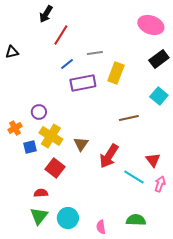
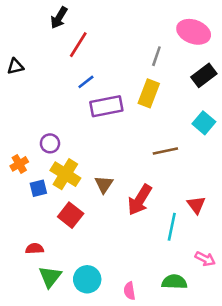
gray line: (95, 53) -> (156, 56), moved, turned -63
cyan line: (134, 177) -> (172, 227), turned 70
pink arrow: (160, 184) -> (205, 259), moved, turned 98
red semicircle: (41, 193) -> (35, 249), moved

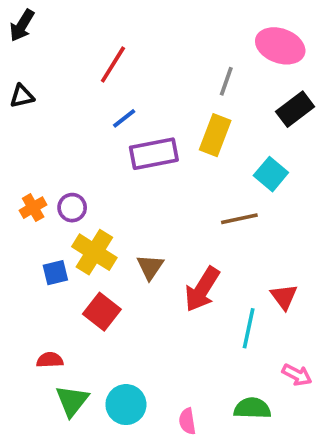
black arrow: (59, 18) -> (22, 25), moved
cyan square: (204, 123) -> (271, 174), moved
orange cross: (19, 164) -> (33, 208), moved

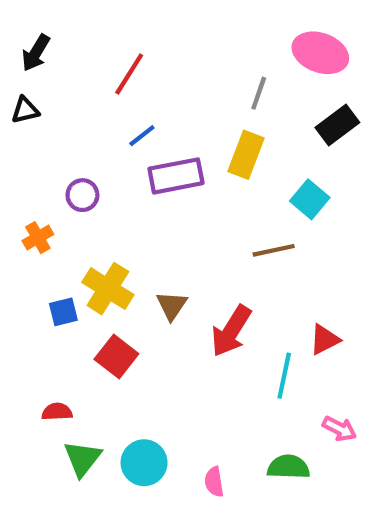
black arrow: (22, 25) -> (36, 53), moved
purple circle: (72, 208) -> (82, 195), moved
red triangle: (284, 297) -> (325, 340), turned 40

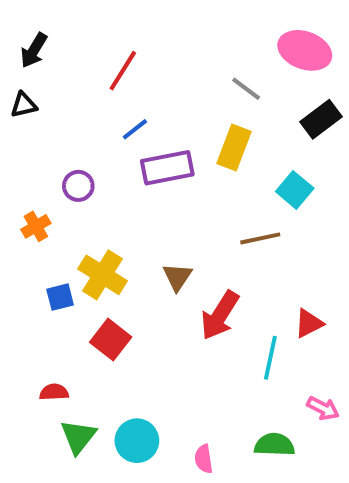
gray line: (259, 93) -> (246, 89), turned -72
brown triangle: (172, 306) -> (177, 277), moved

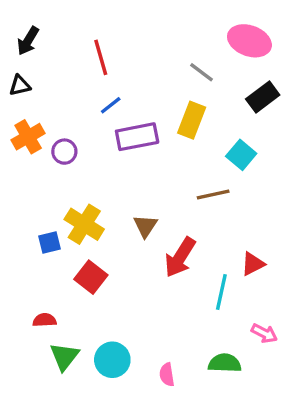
red line: (123, 71) -> (101, 57), turned -48
orange cross: (36, 226) -> (28, 137), moved, size x1.4

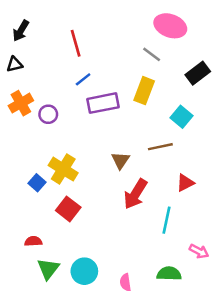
pink ellipse: (249, 41) -> (170, 26), moved
brown triangle: (145, 226) -> (120, 160), moved
blue square: (50, 242) -> (37, 183), turned -35
red triangle: (253, 264) -> (185, 183), moved

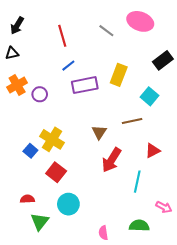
gray line: (152, 54) -> (106, 31), moved
cyan circle: (84, 271) -> (68, 204), moved

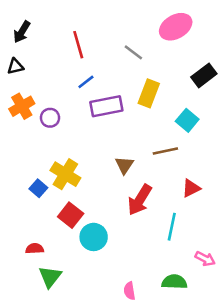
pink ellipse: (140, 21) -> (176, 27), turned -50
gray line: (106, 31) -> (133, 52), moved
cyan circle: (68, 204) -> (94, 237), moved

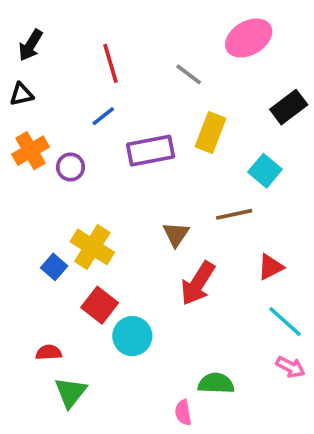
blue line: (86, 82) -> (103, 116), moved
cyan line: (172, 227) -> (285, 322), moved, turned -60
green semicircle: (174, 282) -> (216, 383), moved

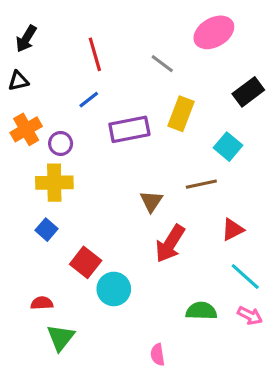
yellow cross: (92, 247) -> (54, 183), moved, turned -33
green semicircle: (216, 383) -> (201, 311), moved

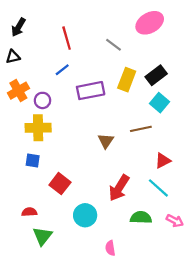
black rectangle: (248, 92) -> (156, 75), moved
blue square: (46, 230) -> (33, 161), turned -32
red arrow: (170, 244) -> (119, 188), moved
cyan line: (245, 276) -> (158, 188), moved
cyan circle: (114, 289) -> (85, 215), moved

